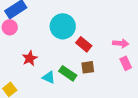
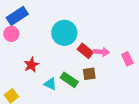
pink arrow: (121, 43) -> (101, 52), moved
pink rectangle: (126, 63) -> (127, 59), moved

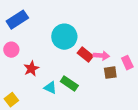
pink circle: (11, 34) -> (11, 50), moved
brown square: (89, 74) -> (110, 73), moved

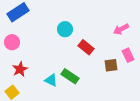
cyan circle: (64, 37) -> (65, 29), size x0.6
pink arrow: (101, 56) -> (121, 29), moved, turned 147
red star: (31, 69) -> (20, 69), moved

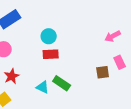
cyan circle: (65, 29) -> (49, 36), moved
red rectangle: (86, 47) -> (51, 54), moved, turned -42

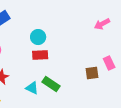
pink arrow: (113, 36) -> (102, 24), moved

